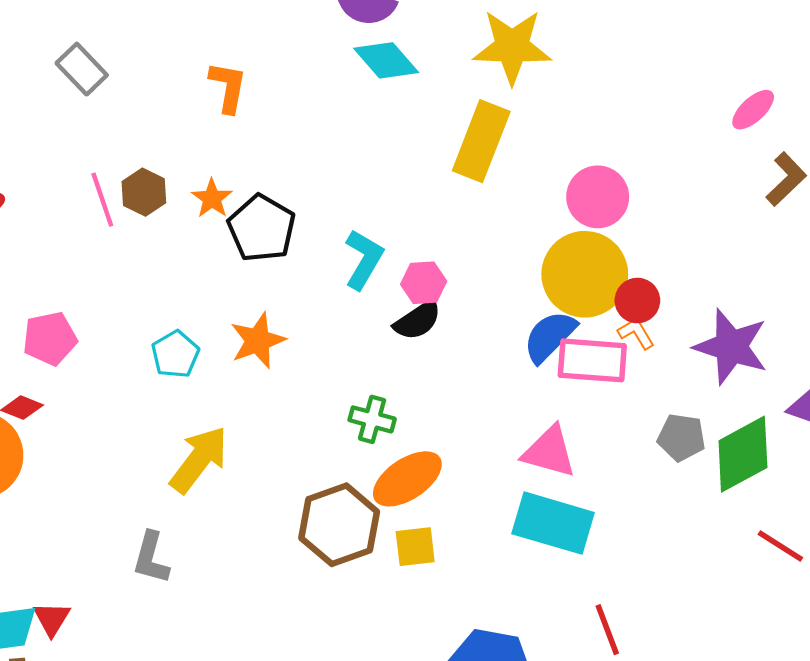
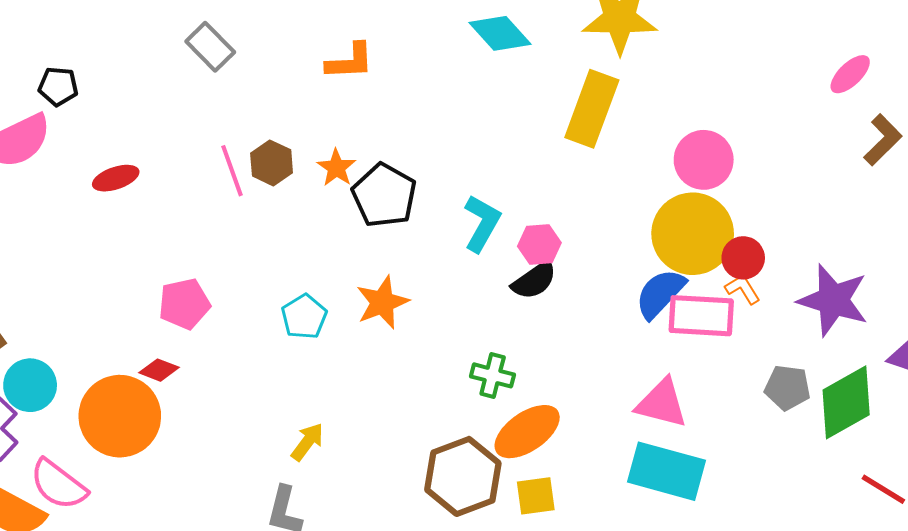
orange L-shape: (228, 87) -> (350, 61), turned 78
yellow arrow: (199, 460) -> (307, 442), moved, size x0.6

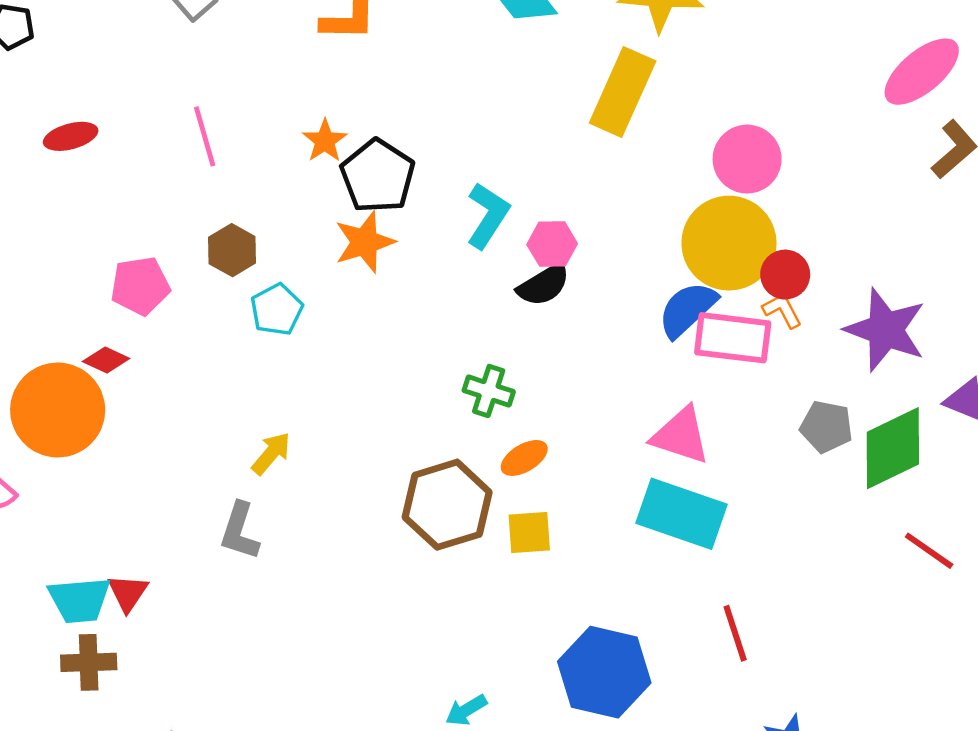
pink ellipse: (850, 74) -> (922, 72), size x1.6
brown hexagon: (272, 163) -> (232, 250), moved
orange star: (382, 302) -> (365, 242), moved
orange ellipse: (527, 432) -> (524, 458), size x0.6

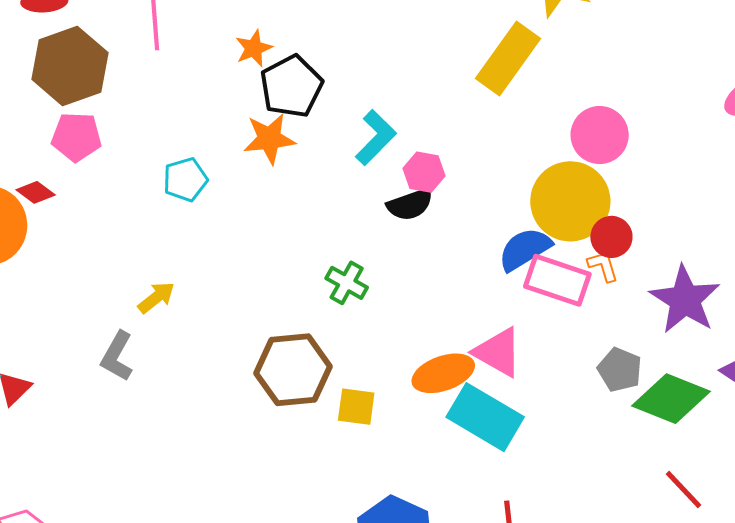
brown hexagon: (232, 250) -> (70, 66), moved, size x1.8
green diamond: (893, 448) -> (671, 399), turned 36
orange ellipse: (524, 458) -> (443, 373), moved, size x1.5

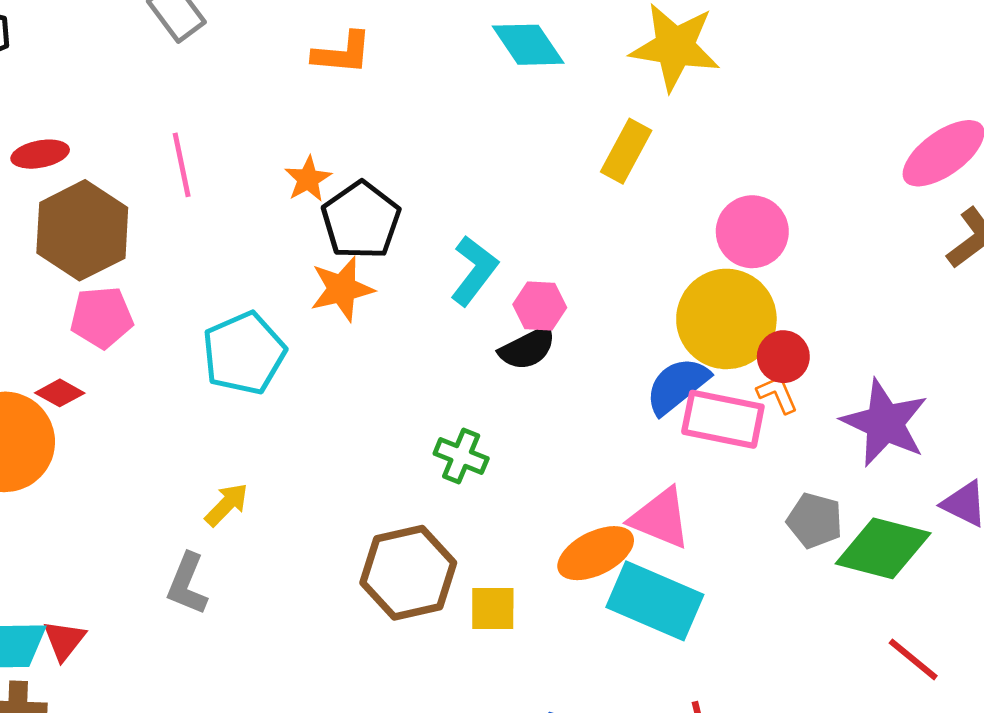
yellow rectangle: (508, 58) -> (626, 151), size x0.7
cyan pentagon: (185, 180) -> (244, 353), size x1.5

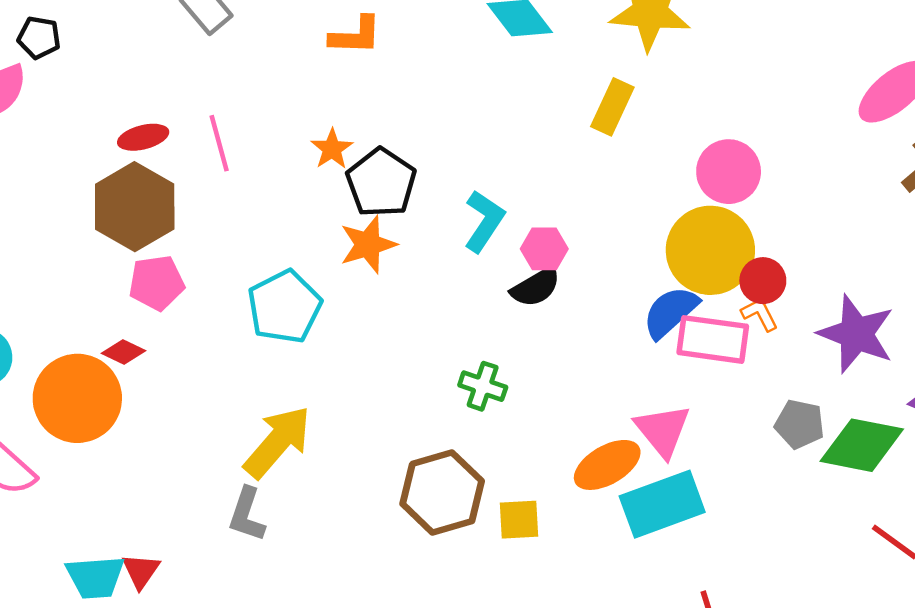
red ellipse: (40, 154) -> (143, 137), moved
yellow arrow: (227, 505) -> (277, 442), size x1.8
pink triangle: (660, 518) -> (663, 430), turned 32
cyan rectangle: (655, 601) -> (662, 504), turned -40

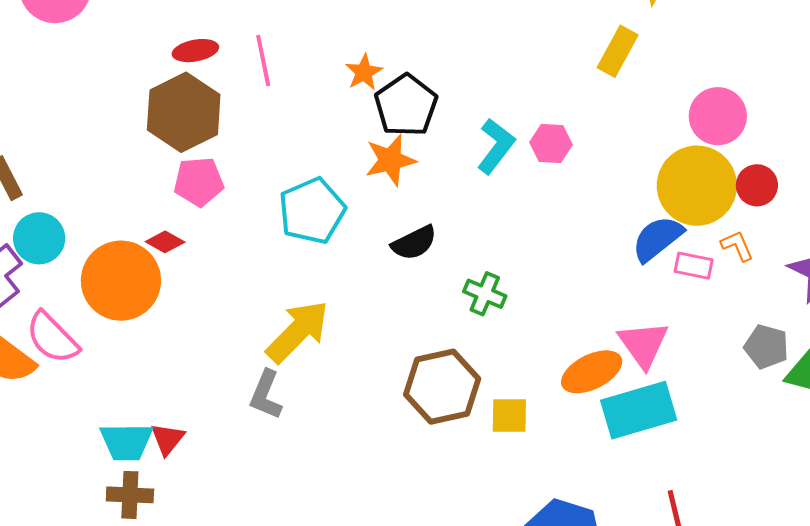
pink hexagon: (544, 249) -> (551, 144), moved
red circle: (763, 281) -> (757, 185), moved
black semicircle: (536, 287) -> (414, 243), moved
pink rectangle: (713, 339) -> (694, 266), size x0.6

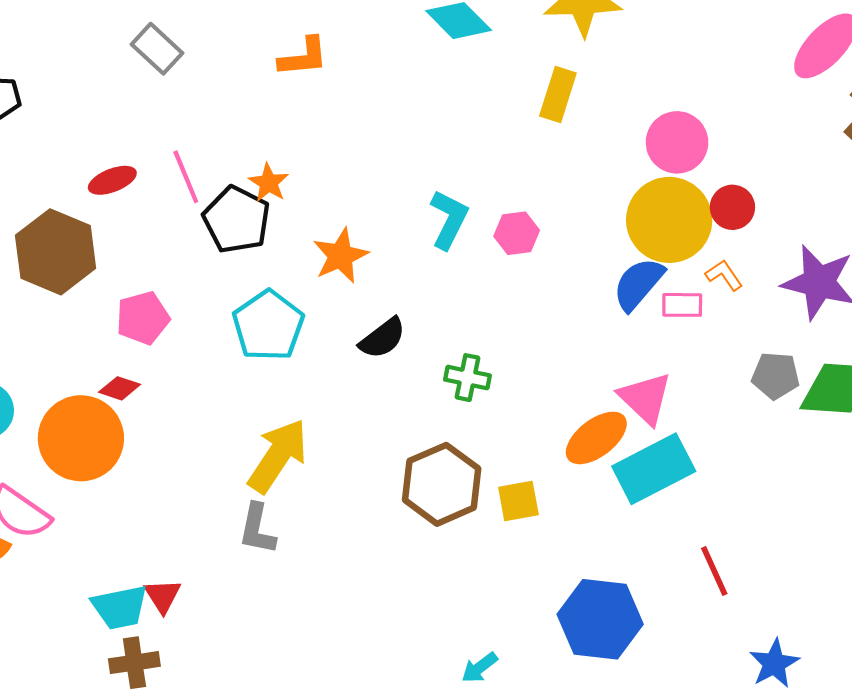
orange star: (364, 72) -> (269, 183), moved
black pentagon: (406, 105) -> (237, 220), moved
brown hexagon: (184, 112) -> (56, 252), moved
pink hexagon: (551, 144) -> (517, 233), moved

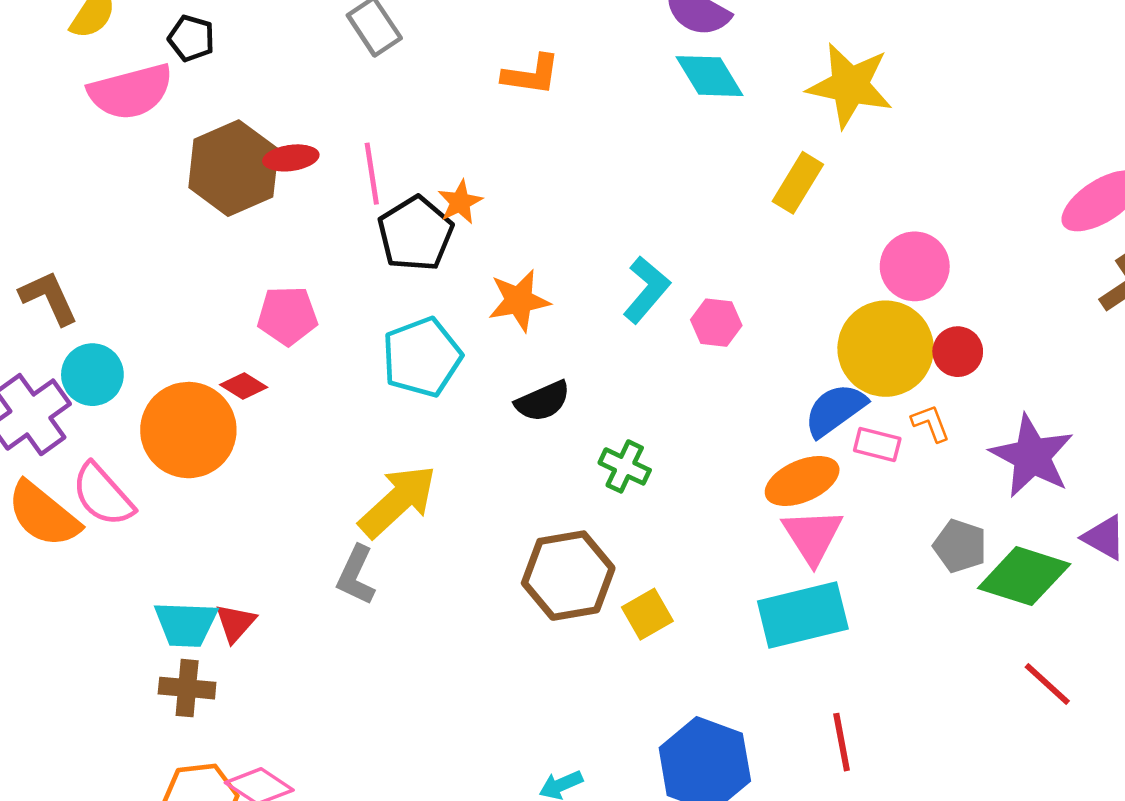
brown hexagon: (56, 252) -> (233, 168), moved
orange ellipse: (596, 438) -> (802, 481), moved
yellow square: (518, 501) -> (647, 614), turned -33

